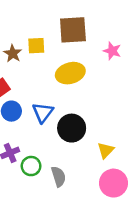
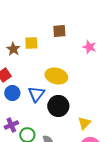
brown square: (73, 30) -> (59, 31), size x0.6
yellow ellipse: (70, 73) -> (56, 76), moved, turned 30

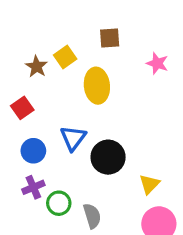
yellow square: (31, 43) -> (65, 57), turned -32
yellow ellipse: (56, 76) -> (97, 86), moved, turned 70
blue circle: (12, 93) -> (33, 151), moved

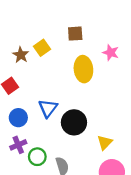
yellow ellipse: (97, 86) -> (83, 69), moved

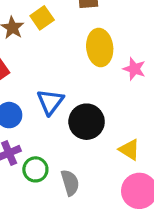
pink star: (111, 53) -> (134, 69), moved
yellow triangle: (105, 143) -> (129, 150), turned -42

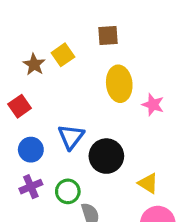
green circle: (35, 169) -> (68, 191), moved

